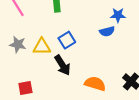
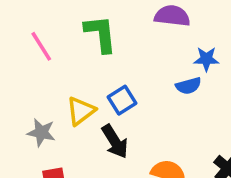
gray star: (18, 44) -> (41, 132), moved
yellow triangle: (42, 47) -> (81, 111), turned -36

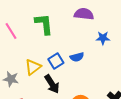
blue semicircle: (188, 86) -> (77, 57), moved

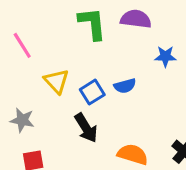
green L-shape: (44, 24) -> (92, 24), moved
yellow triangle: (33, 67) -> (56, 81), moved, turned -36

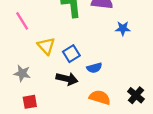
blue semicircle: (125, 86) -> (94, 68), moved
black arrow: (86, 128) -> (67, 79), turned -45

